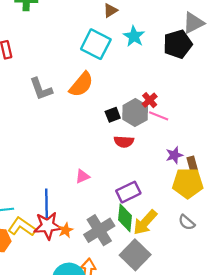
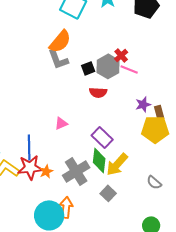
gray L-shape: (41, 89) -> (58, 59), moved
purple rectangle: (128, 192) -> (102, 137), turned 70
gray semicircle: (187, 222) -> (154, 182), moved
gray square: (135, 255) -> (108, 193), size x0.6

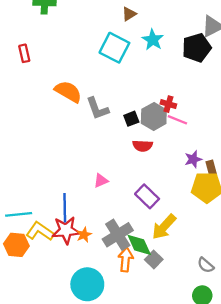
orange semicircle: (60, 41) -> (68, 92), moved, turned -100
red cross: (121, 55) -> (168, 104), turned -32
green diamond: (99, 160) -> (139, 245), moved, turned -30
gray semicircle: (154, 182) -> (206, 265), moved
orange arrow: (66, 207) -> (126, 260), moved

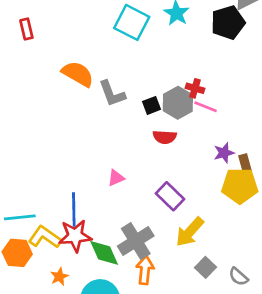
orange star: (84, 235) -> (59, 277), moved
green diamond: (139, 245) -> (104, 253), moved
gray square: (154, 260) -> (206, 267), moved

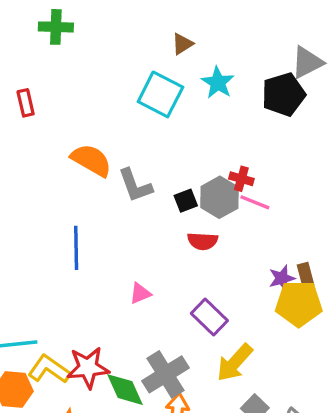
purple star: (224, 153) -> (282, 278), moved
blue line: (74, 209) -> (76, 248), moved

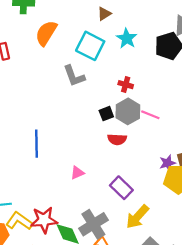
orange semicircle: (91, 160) -> (46, 33), moved, turned -88
red cross: (241, 179) -> (126, 85), moved
gray L-shape: (135, 185) -> (74, 76), moved

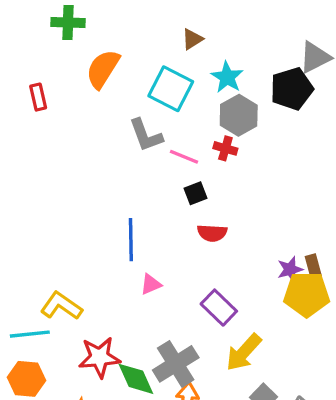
gray hexagon: (128, 111) -> (239, 115), moved
pink line: (150, 115) -> (184, 157), moved
blue line: (36, 144) -> (131, 240), moved
yellow L-shape: (19, 221) -> (61, 306), moved

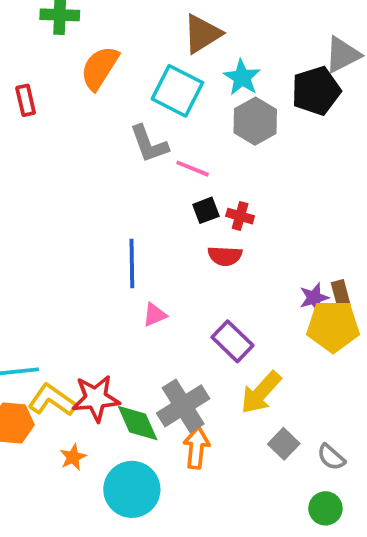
brown triangle: (192, 39) -> (202, 34), size x1.6
red cross: (225, 148) -> (240, 216), moved
yellow L-shape: (61, 306) -> (52, 400), moved

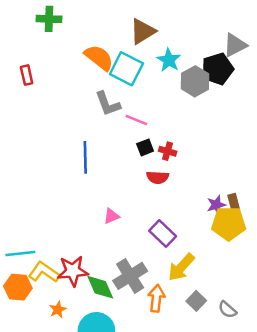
orange semicircle: (100, 68) -> (99, 58), moved, turned 96
gray hexagon: (255, 121) -> (195, 81), moved
blue line: (132, 264) -> (85, 157), moved
orange arrow: (196, 448) -> (156, 298), moved

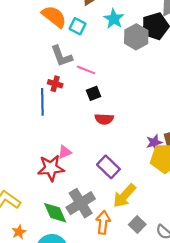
cyan square: (126, 69) -> (78, 26), size x0.6
red cross: (168, 151) -> (55, 84), moved
red star: (73, 271) -> (51, 168), moved

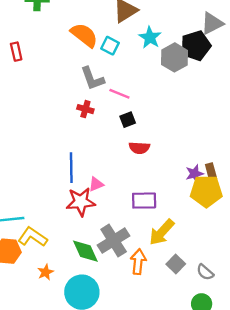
blue line: (42, 102) -> (71, 168), moved
purple rectangle: (108, 167) -> (144, 201), turned -45

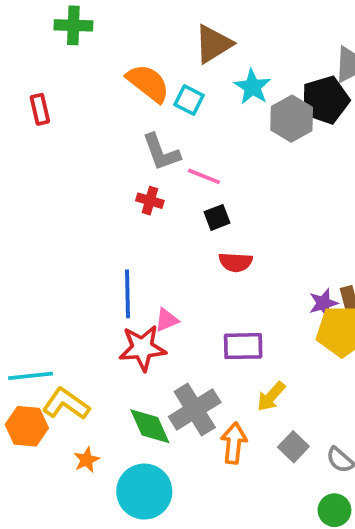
yellow arrow: (162, 232) -> (271, 396), size x0.7

